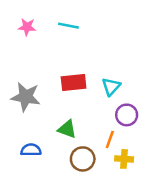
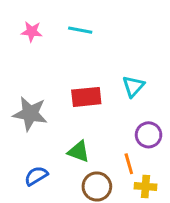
cyan triangle: (111, 86) -> (133, 86), moved
orange line: (110, 140) -> (129, 164), turned -36
blue semicircle: (31, 150) -> (36, 176), turned -30

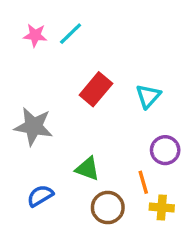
cyan line: (80, 30) -> (71, 34), moved, turned -55
red rectangle: (86, 97) -> (96, 89), moved, turned -44

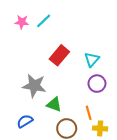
gray star: (33, 126) -> (34, 86), moved
purple circle: (165, 150) -> (97, 84), moved

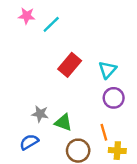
pink star: (22, 22) -> (27, 16), moved
gray star: (34, 86) -> (40, 114), moved, size x0.6

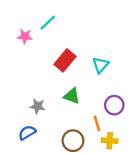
pink star: (27, 16) -> (25, 36), moved
purple circle: (114, 98) -> (114, 105), moved
green triangle: (63, 122) -> (72, 96), moved

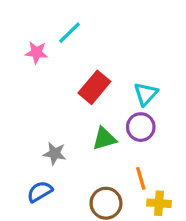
green triangle: (72, 96) -> (104, 139), turned -36
purple circle: (114, 105) -> (141, 127), moved

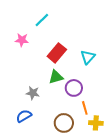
pink star: (36, 53) -> (22, 40), moved
purple circle: (141, 127) -> (74, 88), moved
green triangle: (104, 139) -> (56, 77), moved

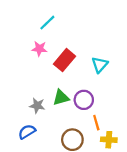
pink star: (22, 40) -> (39, 49), moved
green triangle: (56, 77) -> (61, 98), moved

